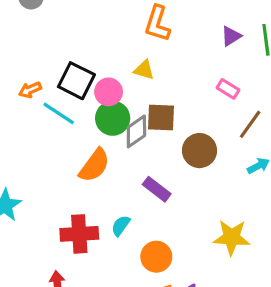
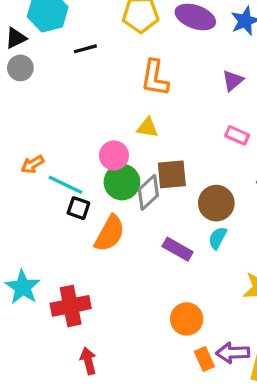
black square: (76, 81) -> (78, 208), moved, size x0.6
cyan semicircle: (121, 226) -> (218, 238), moved
red cross: (79, 234) -> (71, 306), moved

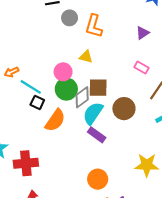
gray circle: (20, 68) -> (70, 18), moved
cyan semicircle: (218, 238) -> (93, 113), moved, size x1.6

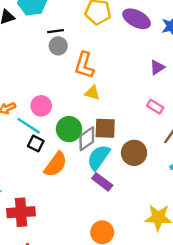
gray circle: (70, 18) -> (58, 46), moved
orange L-shape: (94, 26) -> (84, 65), moved
pink circle: (63, 72) -> (41, 106), moved

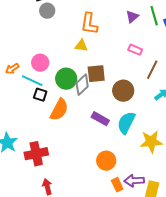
orange L-shape: (84, 65) -> (89, 24), moved
cyan semicircle: (99, 157) -> (126, 123), moved

